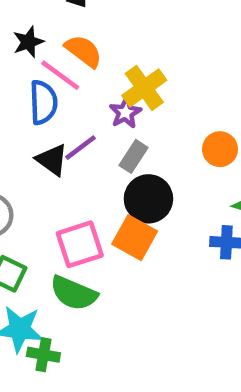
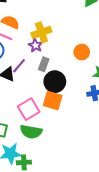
yellow cross: (144, 88) -> (41, 32), turned 30

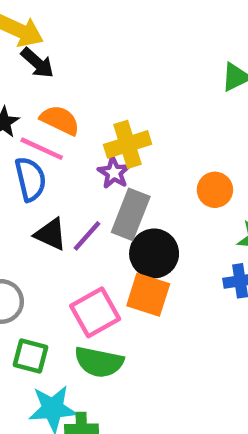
gray rectangle: (44, 64) -> (131, 214), size x1.5
purple line: (19, 66) -> (87, 236), moved

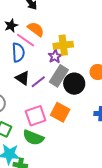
black circle: (154, 253) -> (74, 84), moved

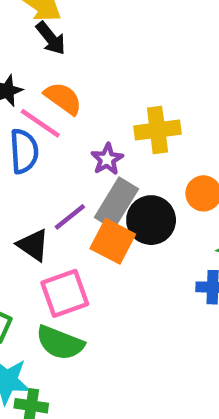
yellow cross: (63, 45) -> (157, 130), moved
black triangle: (23, 78) -> (33, 245), moved
orange square: (60, 112) -> (113, 241), moved

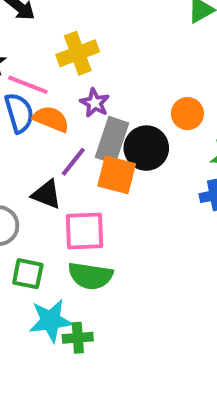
orange semicircle: (63, 98) -> (51, 119), moved
yellow cross: (157, 130) -> (78, 53), moved
pink square: (65, 293) -> (85, 231), turned 30

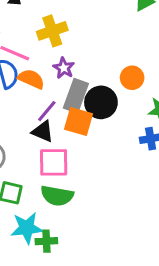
black triangle: (46, 194) -> (43, 131), moved

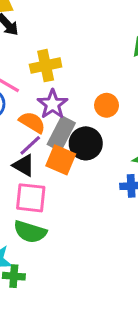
purple star: (64, 68) -> (53, 104), size x1.4
orange circle: (132, 78) -> (107, 105), moved
orange semicircle: (31, 79) -> (32, 122), moved

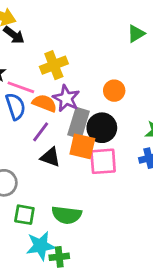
orange semicircle: (32, 122) -> (44, 103), moved
purple line: (30, 145) -> (41, 132), moved
pink square: (31, 198) -> (103, 161), moved

